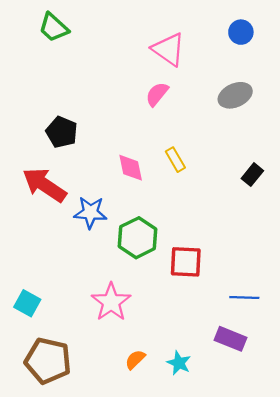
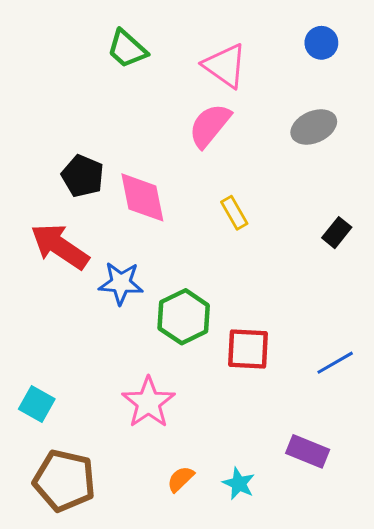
green trapezoid: (54, 28) -> (127, 49), moved
pink semicircle: (157, 94) -> (210, 125), size x1.4
pink diamond: (131, 168) -> (142, 197), moved, size x1.4
blue line: (244, 297) -> (335, 363), moved, turned -32

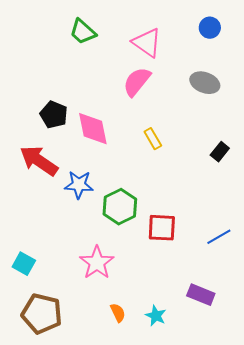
gray ellipse: (314, 127) -> (205, 83), turned 44
orange semicircle: (181, 479) -> (118, 313), turned 108

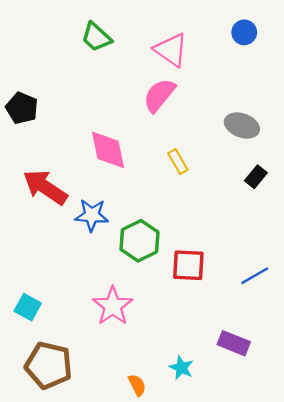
gray ellipse: (205, 83) -> (242, 125), moved
black pentagon: (54, 115) -> (22, 108), moved
orange semicircle: (118, 313) -> (137, 385), moved

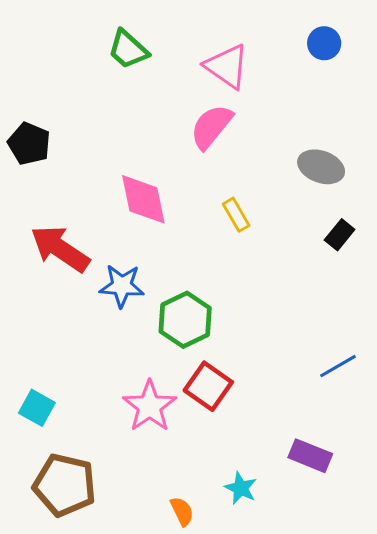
red square: (188, 265) -> (208, 386), moved, turned 32

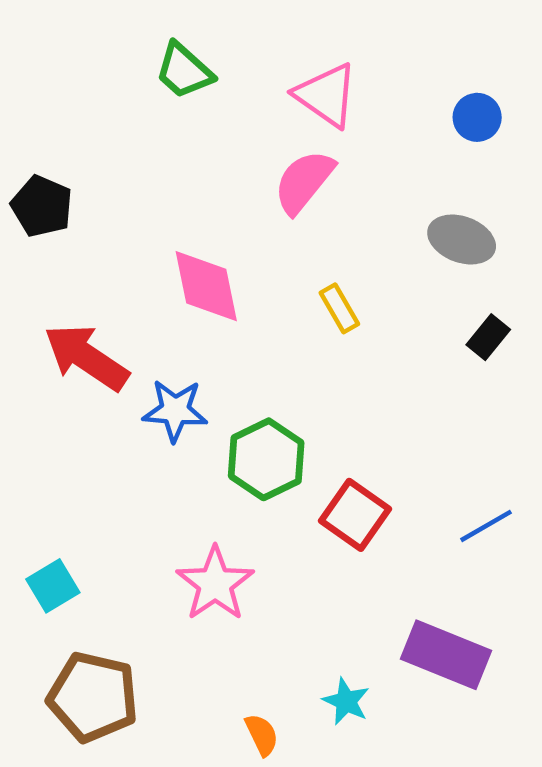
blue circle: (324, 43) -> (477, 117), moved
red square: (208, 386) -> (355, 515), moved
cyan square: (37, 408) -> (53, 586), turned 30
purple rectangle: (310, 456) -> (446, 655), size x1.4

